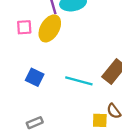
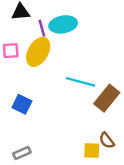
cyan line: (79, 81) -> (81, 82), moved

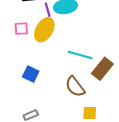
brown semicircle: (107, 141) -> (75, 87), moved, size x1.5

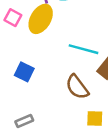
pink square: (21, 29) -> (13, 18), turned 32

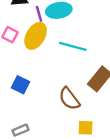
cyan line: (83, 49) -> (73, 46), moved

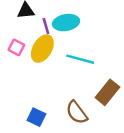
blue square: (20, 85) -> (36, 117), moved

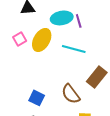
purple line: (46, 26) -> (79, 21), moved
pink square: (16, 47) -> (20, 39), turned 32

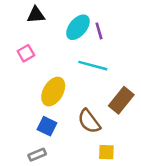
cyan ellipse: (62, 18) -> (78, 27), turned -40
yellow ellipse: (42, 40) -> (53, 92), moved

